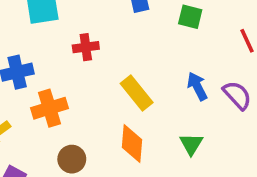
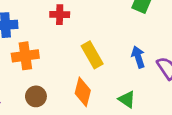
green triangle: (191, 144) -> (127, 99), turned -36

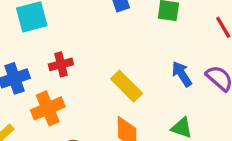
red cross: (60, 15) -> (61, 64), moved

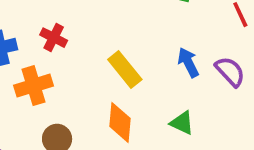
red cross: (61, 64) -> (54, 38), turned 35

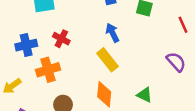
blue arrow: (188, 62) -> (112, 33), moved

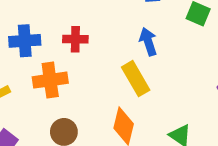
red cross: (61, 39) -> (75, 39), turned -35

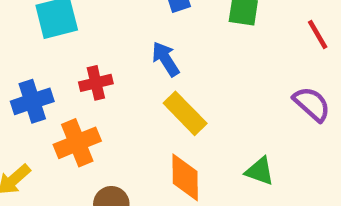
blue arrow: (148, 42) -> (166, 59), moved

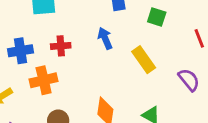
yellow rectangle: (185, 113) -> (144, 60), moved

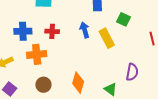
yellow rectangle: (144, 60) -> (107, 38), moved
purple semicircle: (189, 80) -> (132, 72), moved, turned 42

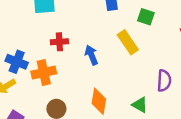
blue arrow: (85, 30) -> (91, 55), moved
blue cross: (23, 31) -> (17, 62), moved, turned 30

